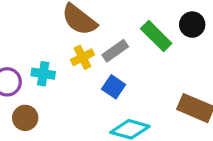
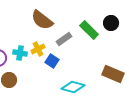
yellow cross: (82, 57) -> (38, 49), moved
blue square: (114, 87) -> (52, 61), moved

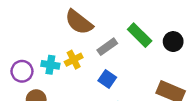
black circle: (111, 23) -> (173, 42), moved
blue square: (52, 61) -> (107, 79), moved

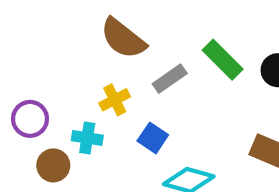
cyan cross: (50, 65) -> (87, 138), moved
blue square: (107, 79) -> (153, 138), moved

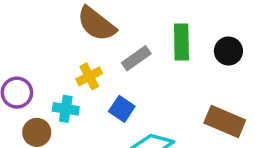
green rectangle: (223, 60) -> (181, 42), turned 44

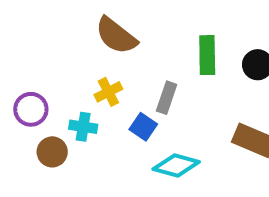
gray rectangle: (136, 58) -> (167, 98), moved, turned -36

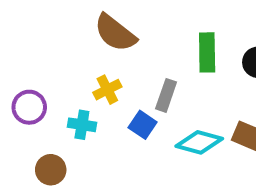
brown circle: (52, 152) -> (51, 170), moved
cyan diamond: (176, 165) -> (199, 142), moved

